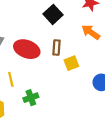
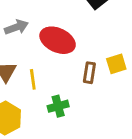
brown rectangle: (56, 48) -> (89, 73), moved

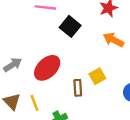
red ellipse: (58, 40) -> (47, 68), turned -56

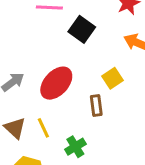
yellow square: (97, 76) -> (113, 78), moved

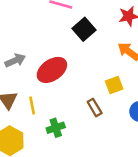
yellow square: (113, 78) -> (114, 85), moved
brown rectangle: (96, 106) -> (95, 107), moved, turned -36

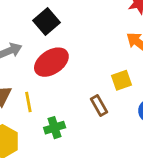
black square: (84, 29) -> (47, 21), moved

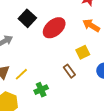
red ellipse: (51, 62) -> (54, 28), moved
yellow line: (28, 102) -> (21, 74), turned 64

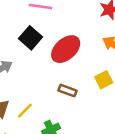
brown rectangle: (69, 71) -> (67, 91), moved, turned -32

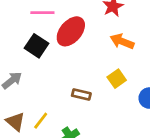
red ellipse: (66, 49) -> (71, 31), moved

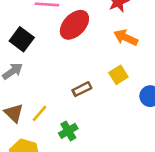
black square: (37, 46) -> (22, 39), moved
brown rectangle: (81, 94) -> (82, 89), turned -42

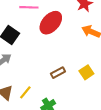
yellow square: (118, 75) -> (86, 72), moved

